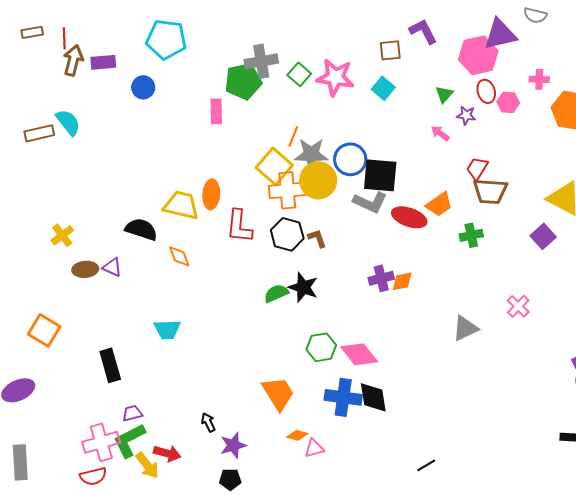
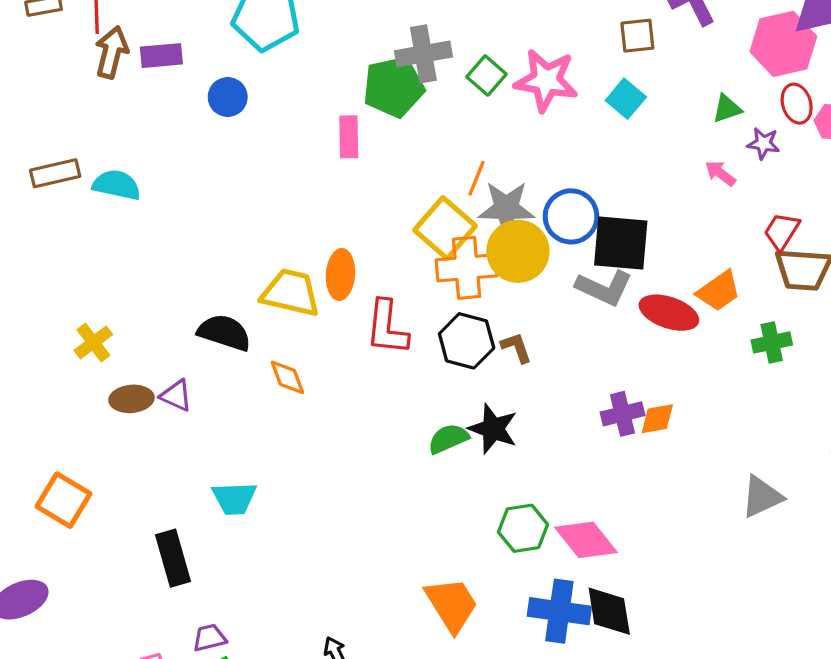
green triangle: (444, 94) -> (727, 109), turned 30
cyan semicircle: (68, 122) -> (117, 185), moved, turned -40
cyan trapezoid: (167, 329) -> (234, 498), moved

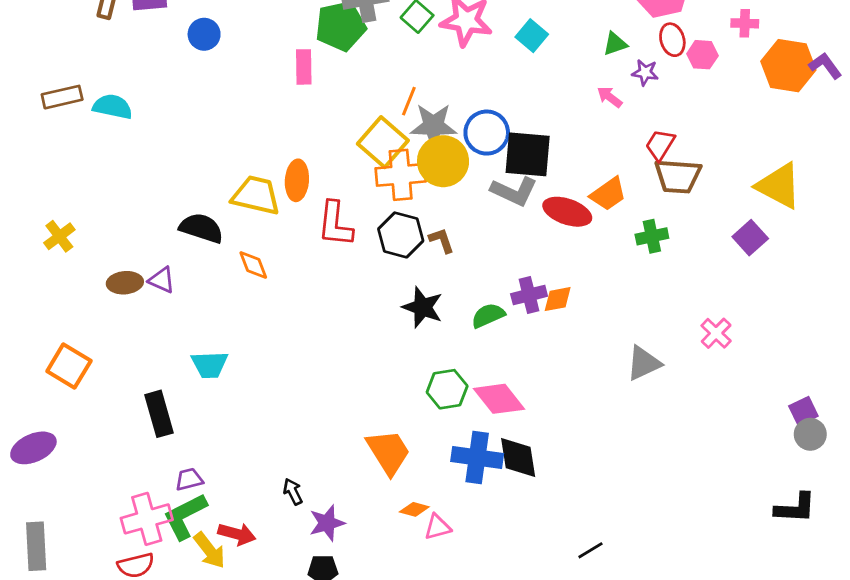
yellow cross: (93, 342) -> (59, 236), moved
green semicircle: (448, 439) -> (488, 315), moved

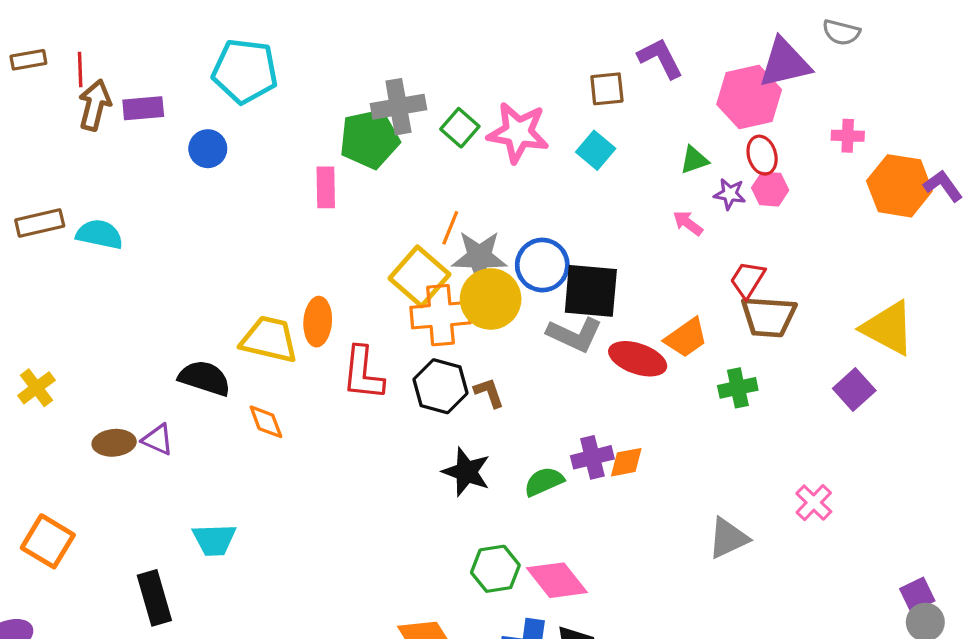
pink hexagon: (702, 55) -> (770, 189), moved

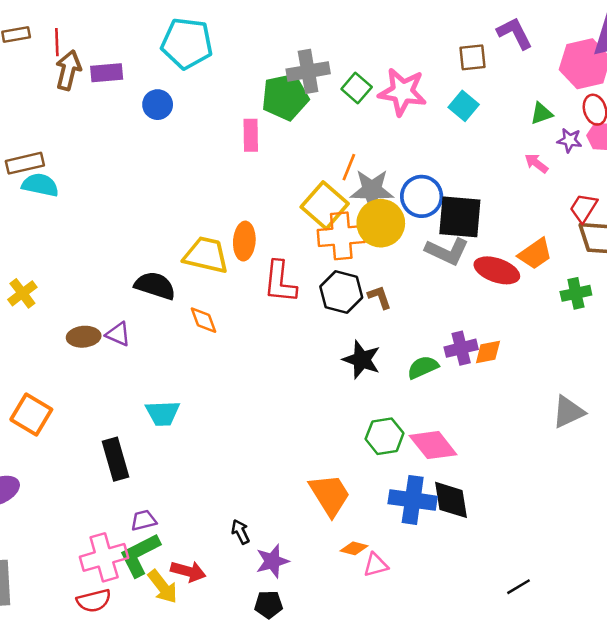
cyan semicircle: (100, 234) -> (40, 185), moved

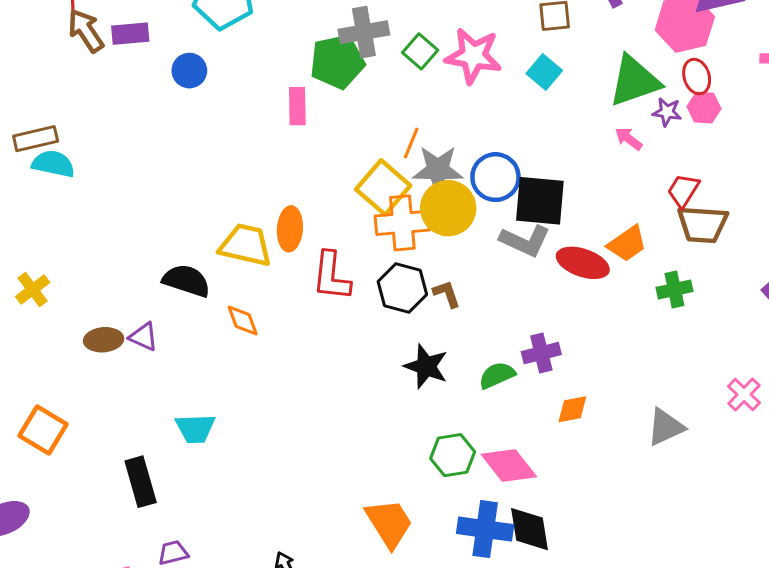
brown arrow: (68, 70) -> (86, 31), turned -48
green triangle: (541, 113) -> (635, 81), size x2.0
orange diamond: (488, 352) -> (572, 409), moved

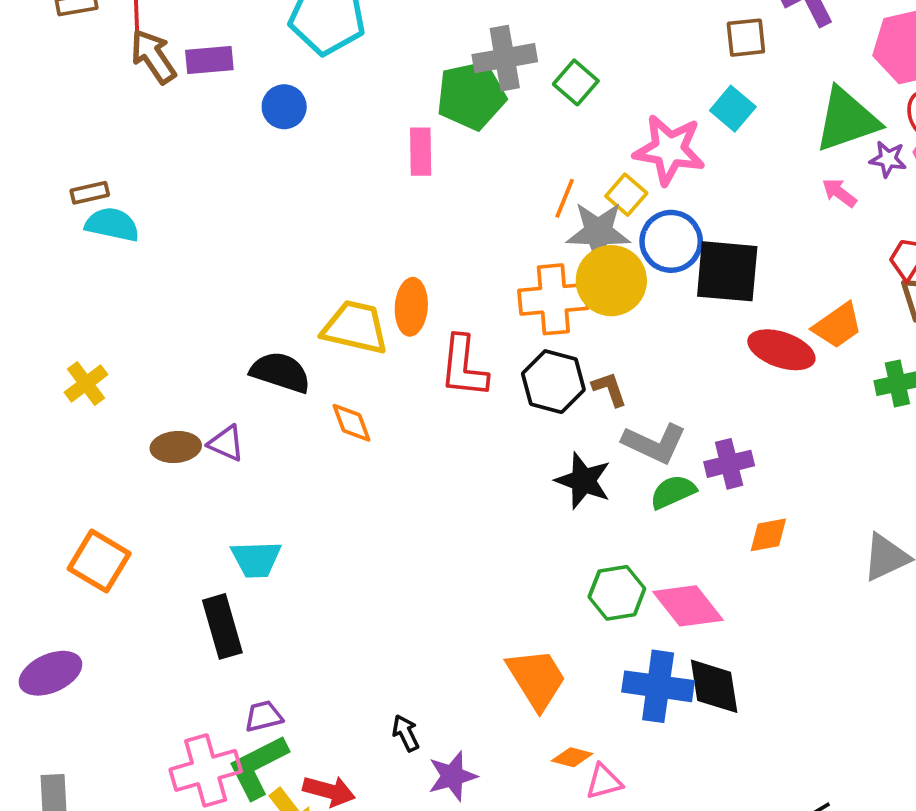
pink star: (473, 56) -> (669, 150), moved
brown rectangle: (36, 139) -> (90, 193), size x0.7
yellow square: (383, 187) -> (626, 195), moved, size x0.6
gray L-shape: (525, 241) -> (654, 443), moved
cyan trapezoid: (195, 428) -> (256, 559), moved

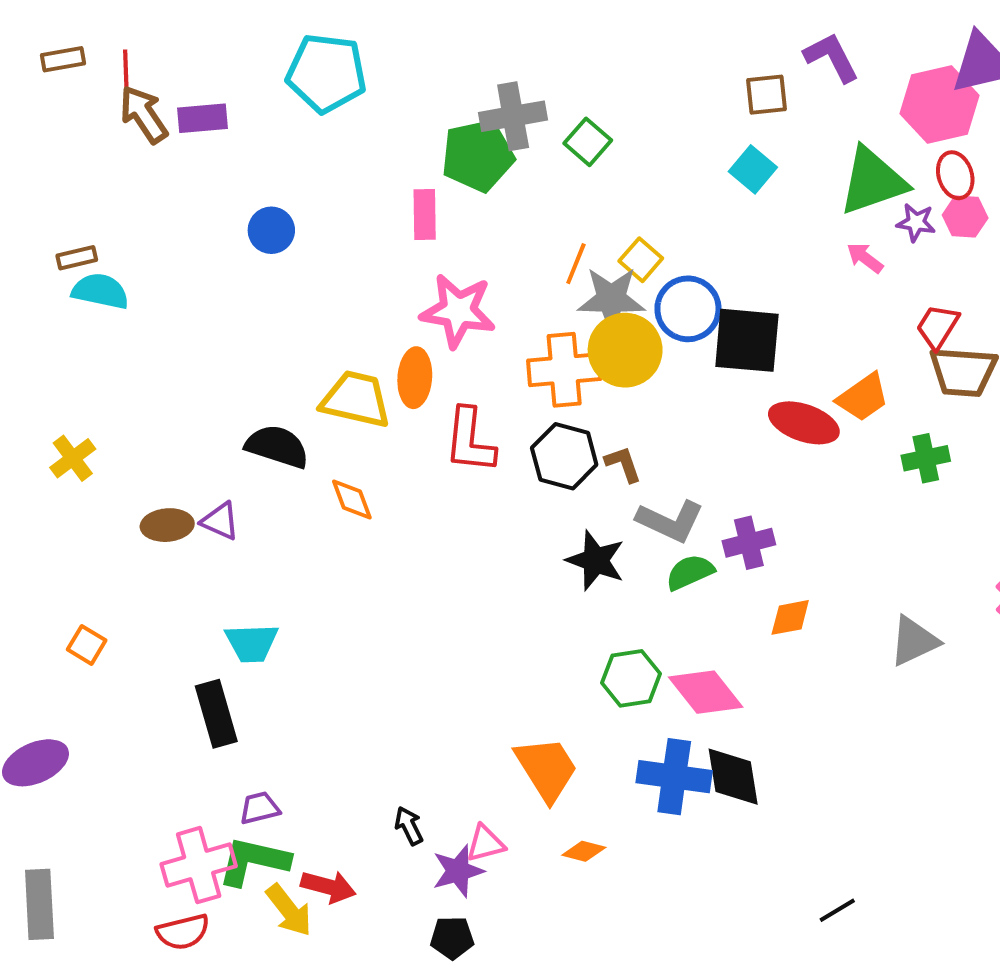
blue circle: (284, 107) -> (271, 230), moved
pink star: (669, 150) -> (458, 311), moved
orange square: (99, 561) -> (87, 645), size x0.6
green L-shape: (258, 767) -> (254, 861), turned 40
pink triangle: (604, 782) -> (486, 843), moved

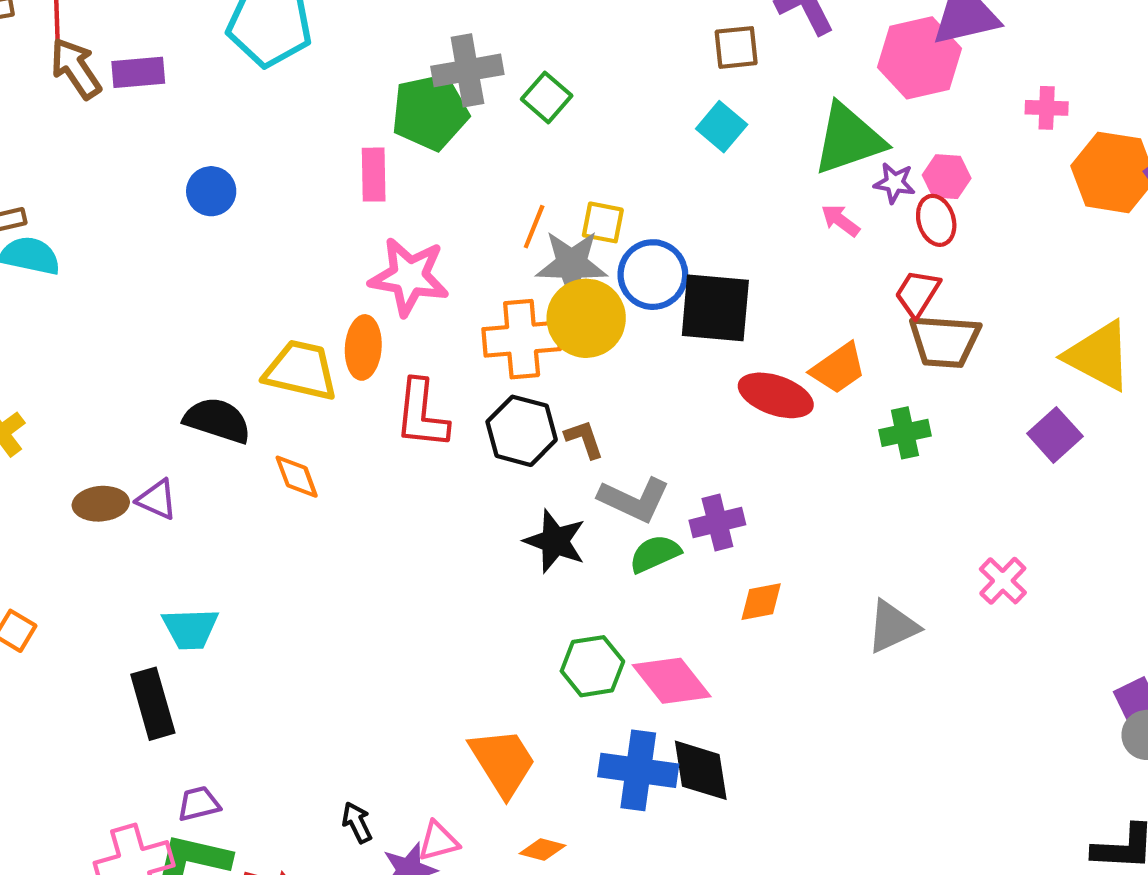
red ellipse: (955, 175) -> (936, 220), moved
yellow square: (641, 260) -> (603, 222), turned -30

